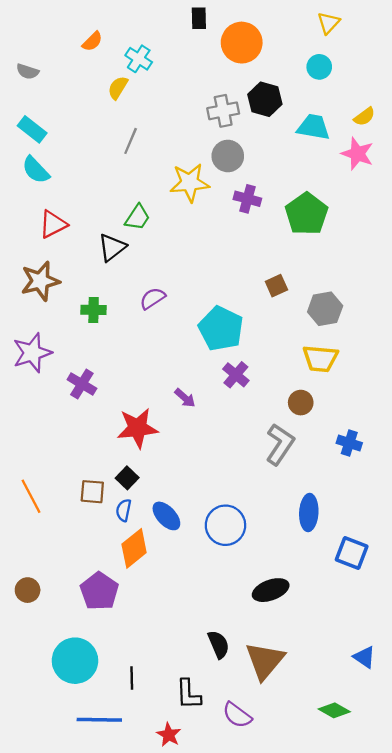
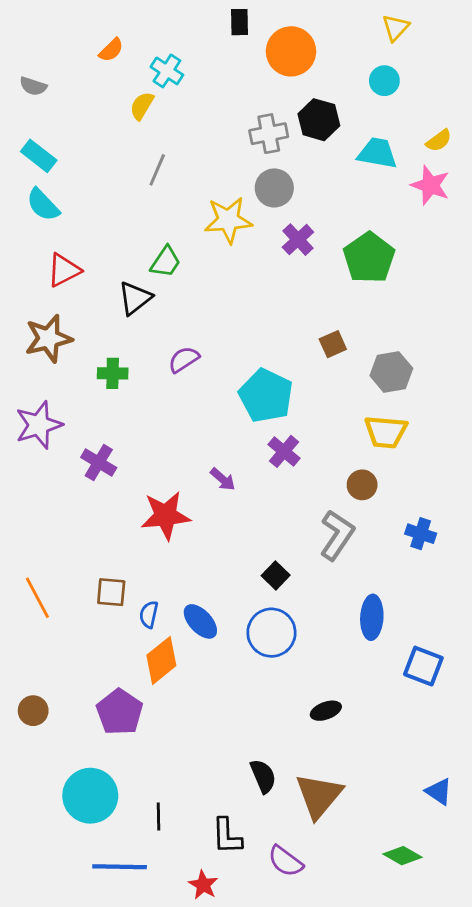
purple cross: (247, 199) -> (298, 240), turned 32
black square: (127, 478) -> (276, 575), moved
black ellipse: (271, 590) -> (326, 711), size x0.7

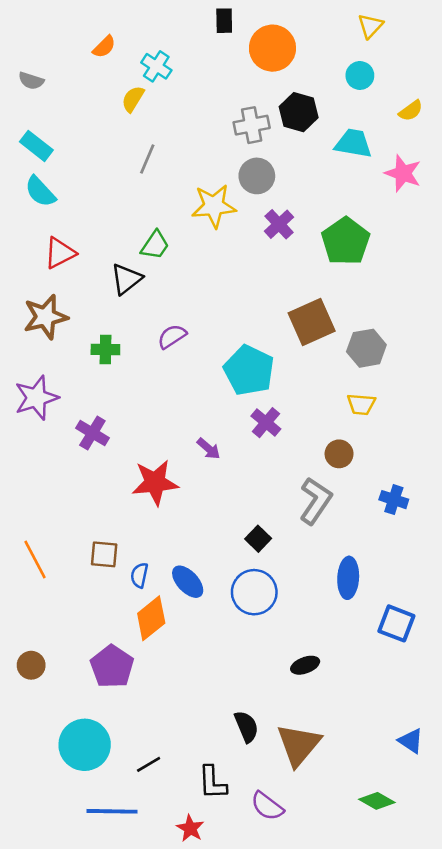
yellow semicircle: (439, 141) -> (411, 111), moved
brown square: (333, 344) -> (312, 322), size x1.8
yellow trapezoid: (386, 432) -> (361, 404), size x0.7
black line: (159, 817) -> (149, 764), turned 60

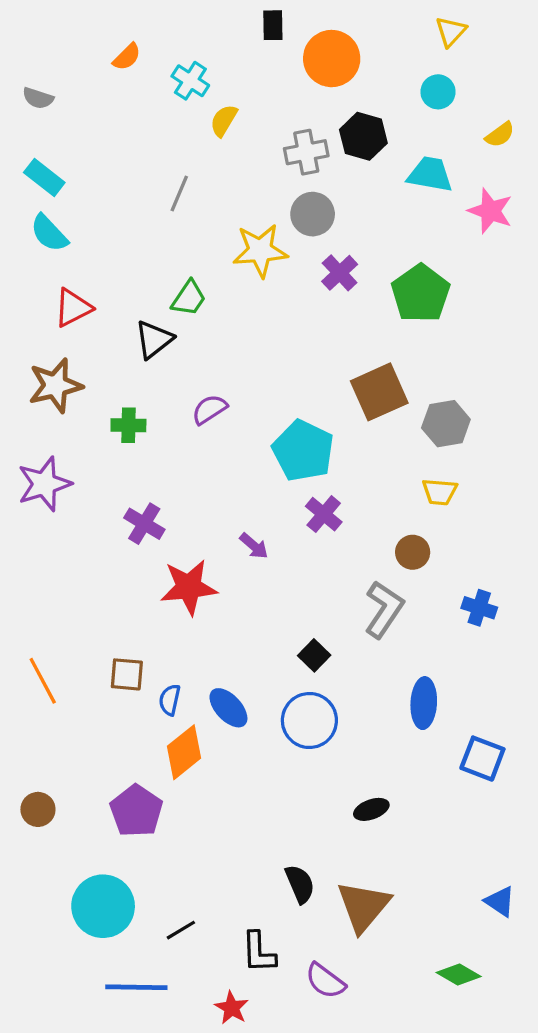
yellow semicircle: (133, 99) -> (224, 120), moved
purple cross: (92, 433) -> (144, 524), moved

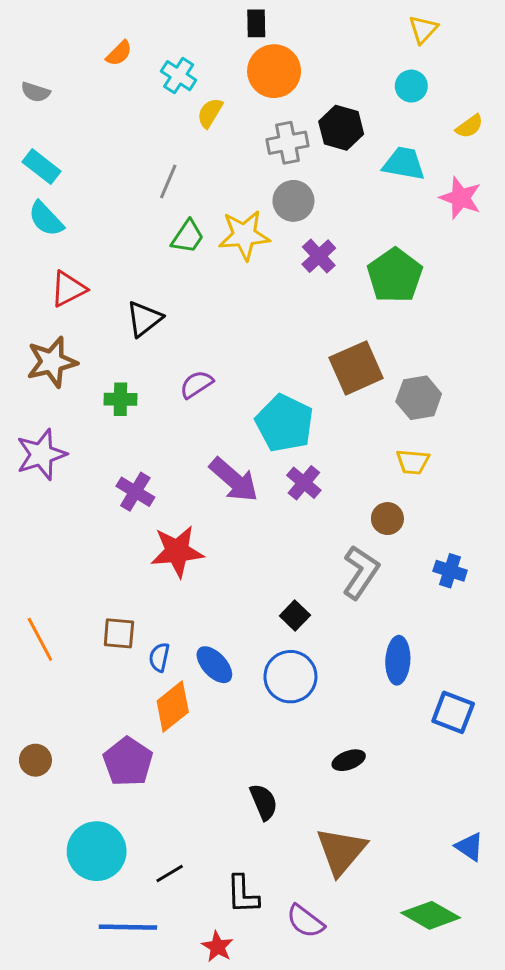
orange circle: (332, 59) -> (274, 71), moved
green trapezoid: (189, 298) -> (188, 237), moved
purple arrow: (254, 546) -> (234, 480), moved, size x1.8
black semicircle: (300, 884) -> (264, 802), moved
green diamond: (459, 974) -> (431, 915), size x1.4

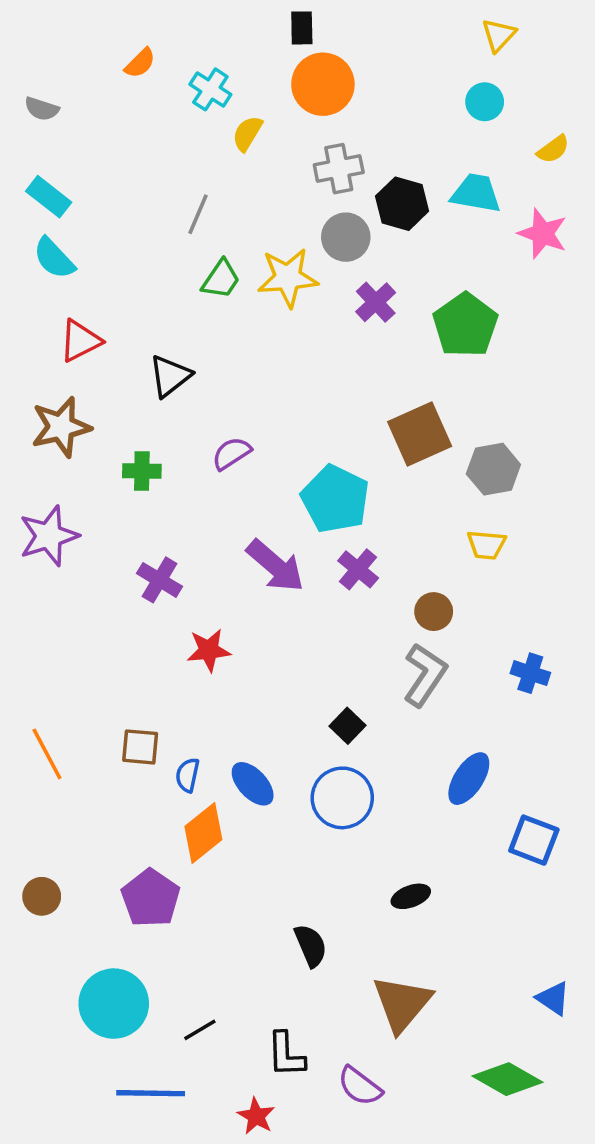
black hexagon: (341, 128) -> (402, 204), moved
brown circle: (387, 519) -> (434, 612), moved
red star: (177, 551) -> (209, 650), size x0.7
blue ellipse: (398, 660) -> (469, 779), turned 30

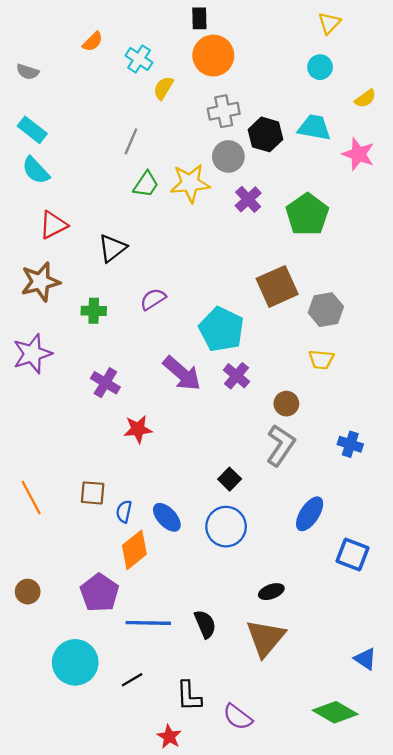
brown triangle: (402, 1004) -> (265, 638), moved
blue line: (151, 1093) -> (148, 623), moved

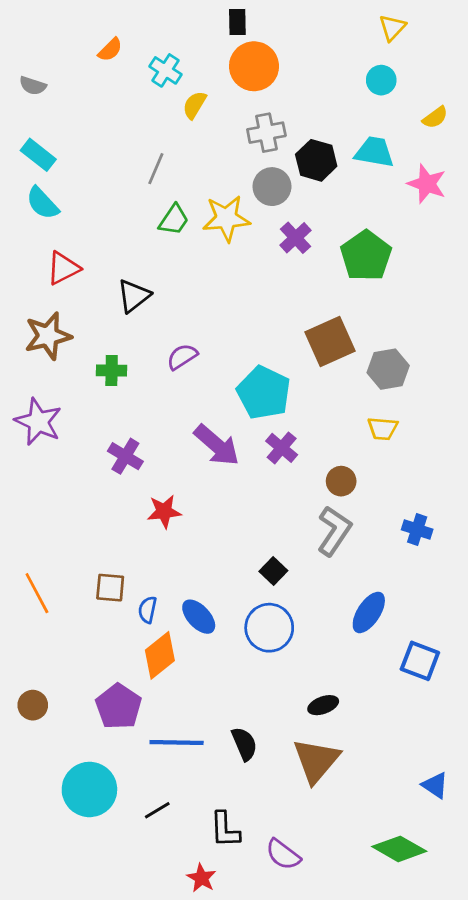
purple star: (32, 354) -> (38, 422), turned -30

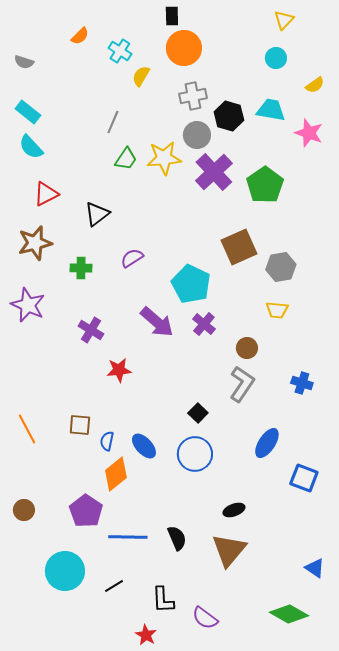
purple cross: (295, 238) -> (214, 172), size x1.6

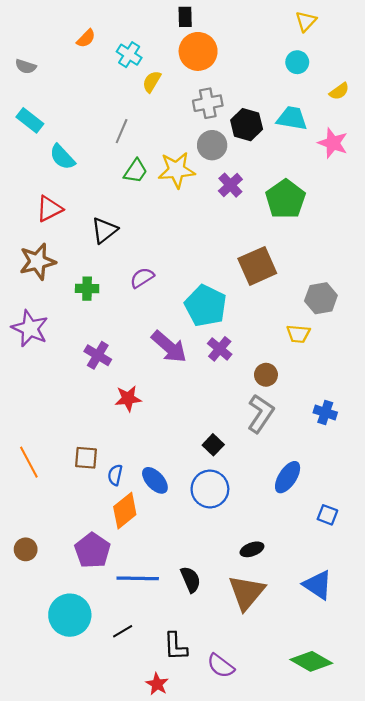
cyan semicircle: (31, 147) -> (62, 157), moved
purple cross: (214, 172) -> (230, 185), size x0.6
gray hexagon: (281, 267) -> (321, 298), moved
blue square: (304, 478) -> (327, 515), size x0.7
blue triangle: (315, 568) -> (318, 585), moved, size x1.4

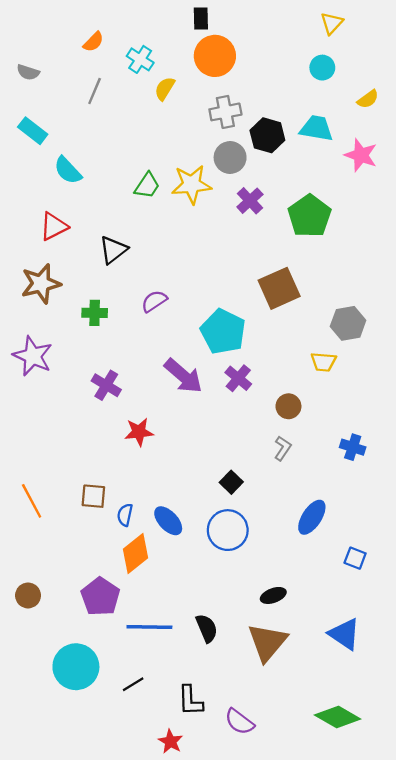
gray line: (122, 131) -> (95, 91), moved
gray L-shape: (261, 414) -> (283, 448), size x0.6

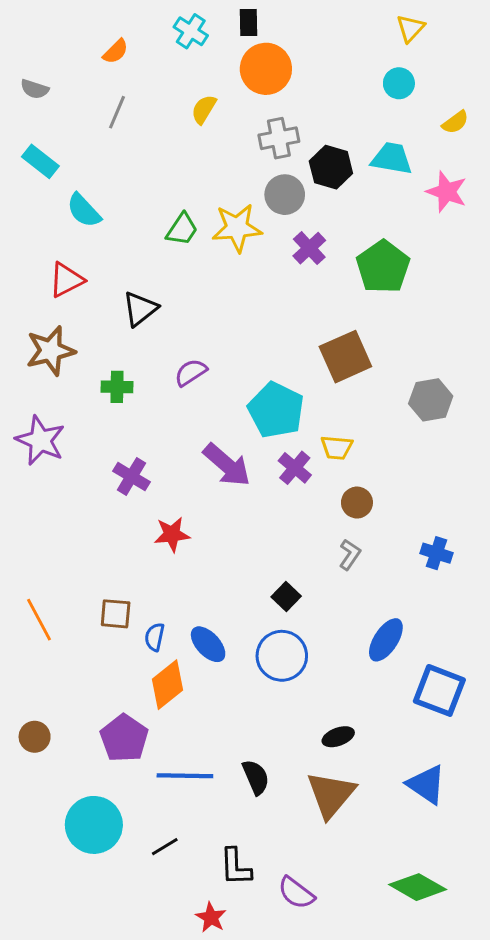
cyan cross: (140, 59) -> (191, 31), moved
yellow trapezoid: (324, 362) -> (337, 448), moved
blue square: (355, 558) -> (439, 690), size x1.8

